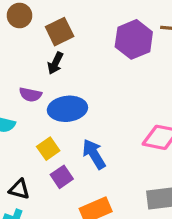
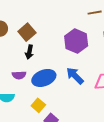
purple hexagon: (134, 39) -> (76, 41), moved
blue arrow: (94, 154) -> (75, 76), moved

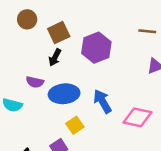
purple hexagon: (76, 41) -> (96, 48), moved
yellow square: (38, 105) -> (75, 125), moved

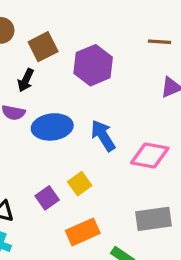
black arrow: (55, 57) -> (26, 80), moved
yellow square: (75, 125) -> (80, 184), moved

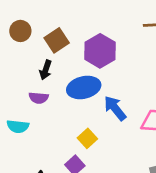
blue ellipse: (52, 127) -> (84, 87), moved
yellow square: (80, 184) -> (87, 138), moved

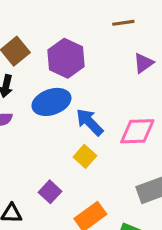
yellow square: (87, 138) -> (85, 156), moved

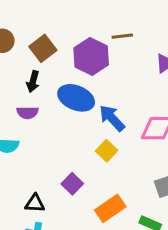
brown line: (123, 23) -> (122, 36), moved
blue ellipse: (51, 102) -> (76, 98), turned 40

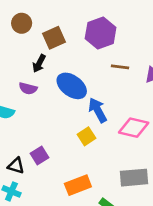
brown line: (122, 36) -> (120, 67), moved
purple hexagon: (91, 56) -> (101, 33), moved
purple square: (72, 184) -> (40, 155), moved

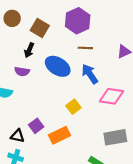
brown square: (54, 38) -> (40, 28), turned -30
brown line: (120, 67) -> (85, 48), moved
blue arrow: (98, 110) -> (90, 74), moved
orange rectangle: (78, 185) -> (59, 135), moved

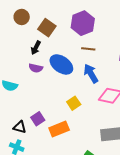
purple semicircle: (22, 71) -> (36, 68), moved

